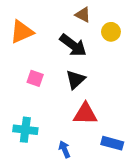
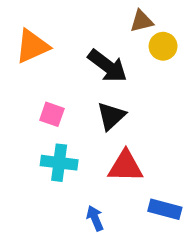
brown triangle: (83, 15) -> (142, 21), moved, turned -42
cyan cross: (25, 130) -> (59, 163), moved

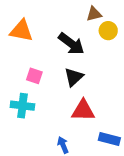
orange triangle: (32, 46) -> (21, 31), turned 35
cyan cross: (59, 163) -> (22, 106), moved

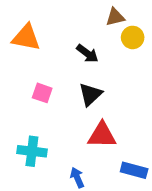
black arrow: (71, 44) -> (87, 54), size x0.7
cyan cross: (22, 106) -> (32, 151), moved

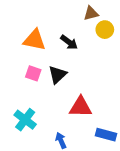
orange triangle: (26, 37) -> (34, 40), moved
black triangle: (90, 94) -> (57, 75), moved
cyan cross: (32, 151) -> (25, 120), turned 30

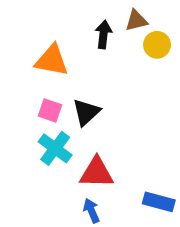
black arrow: (69, 42) -> (103, 34), moved, turned -120
red triangle: (81, 107) -> (97, 173), moved
cyan cross: (25, 120) -> (55, 148), moved

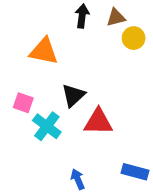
black arrow: (103, 34) -> (82, 16), moved
pink square: (50, 110) -> (23, 103), moved
red triangle: (97, 173) -> (98, 122), moved

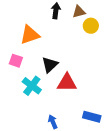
orange triangle: (44, 51) -> (30, 35), turned -30
pink square: (23, 103) -> (16, 61), moved

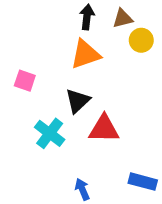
orange triangle: (30, 35) -> (85, 54), moved
pink square: (16, 61) -> (25, 81), moved

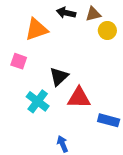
black arrow: (87, 17) -> (66, 13), turned -84
orange triangle: (85, 54) -> (36, 29), moved
blue rectangle: (143, 182) -> (109, 120), moved

